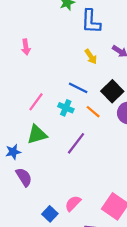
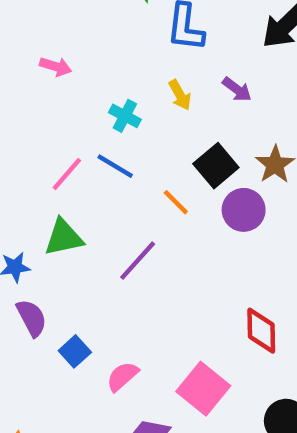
pink arrow: (26, 47) -> (56, 67), turned -70
blue line: (78, 88) -> (115, 166), moved
cyan cross: (66, 108) -> (125, 116), moved
blue square: (50, 214) -> (75, 351), moved

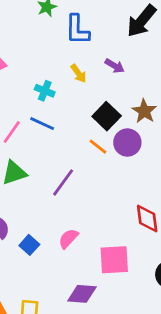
orange line: (176, 202) -> (98, 147), moved
pink semicircle: (122, 376) -> (68, 239), moved
pink square: (203, 389) -> (114, 260), turned -36

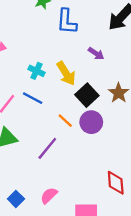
yellow arrow: (79, 73) -> (66, 73), moved, size x1.5
purple circle: (127, 143) -> (91, 122), moved
orange line: (98, 147) -> (65, 121), moved

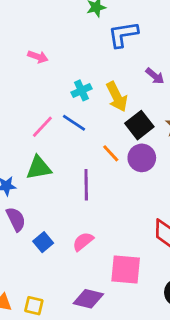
blue L-shape: (67, 22) -> (123, 34), turned 72
cyan cross: (36, 71) -> (81, 90), turned 35
purple line: (47, 148) -> (86, 185), turned -45

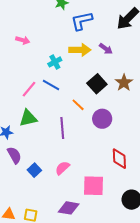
yellow arrow: (117, 97) -> (80, 50), moved, turned -60
purple circle: (142, 158) -> (102, 119), moved

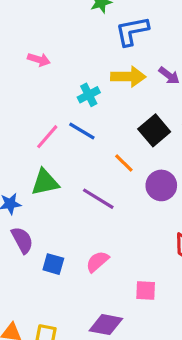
purple line: (62, 128) -> (98, 199), turned -55
blue square: (34, 170) -> (53, 264), turned -32
pink square: (94, 186) -> (146, 291), size x0.6

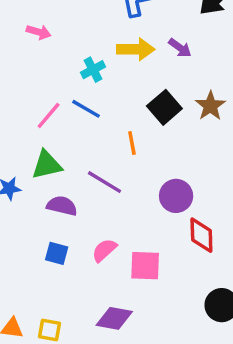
orange line: (124, 163) -> (132, 143), turned 35
purple circle: (161, 185) -> (176, 196), moved
purple semicircle: (22, 240) -> (62, 206), moved, turned -48
pink square: (146, 291) -> (145, 266), moved, size x1.4

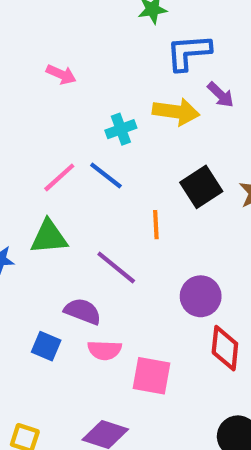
purple arrow: (180, 48) -> (221, 95), moved
purple semicircle: (62, 206) -> (83, 311), moved
pink semicircle: (104, 250) -> (105, 350), turned -144

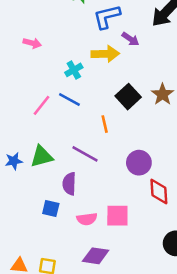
green triangle: (49, 237) -> (42, 156), moved
purple semicircle: (83, 311) -> (69, 184), turned -100
pink semicircle: (105, 350) -> (87, 219), moved

